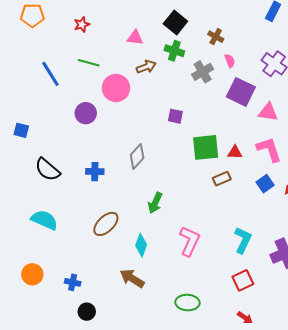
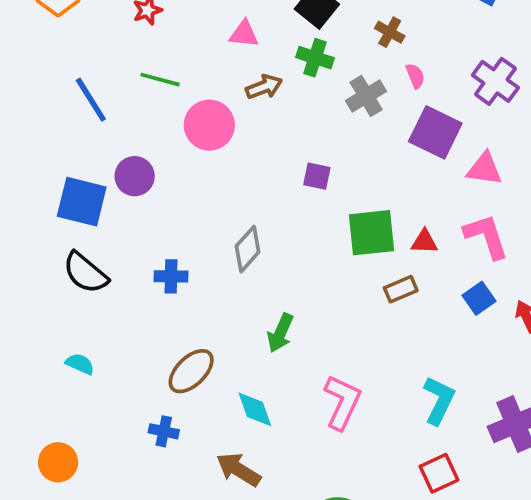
purple circle: (86, 113) -> (135, 176), moved
blue square: (21, 130) -> (82, 202), moved, size x1.8
cyan semicircle: (44, 220) -> (80, 364), size x0.6
cyan diamond: (141, 245) -> (255, 409), turned -40
blue cross: (73, 282) -> (164, 431), moved

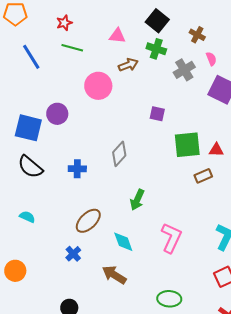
green line: (160, 80) -> (72, 48), moved
blue line: (91, 100) -> (31, 57), moved
blue cross: (164, 431) -> (73, 254), turned 35

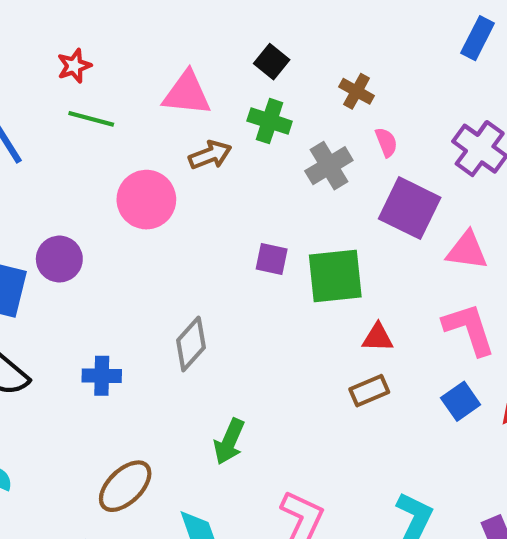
black square: (157, 21) -> (272, 62), size x0.7
pink triangle: (117, 36) -> (187, 93), size x1.4
green square: (187, 145) -> (335, 276), moved
red triangle: (216, 150) -> (378, 338), moved

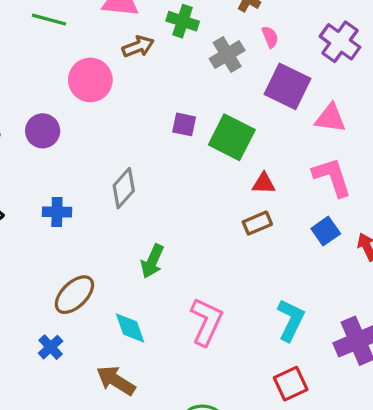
purple circle: (59, 259) -> (43, 131), moved
green square: (335, 276) -> (232, 137), turned 33

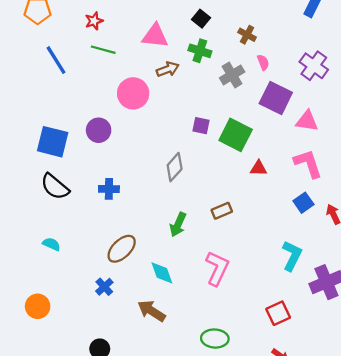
gray diamond: (124, 188) -> (175, 167), moved
brown rectangle: (257, 223) -> (222, 211), moved
cyan L-shape: (291, 320) -> (292, 256), moved

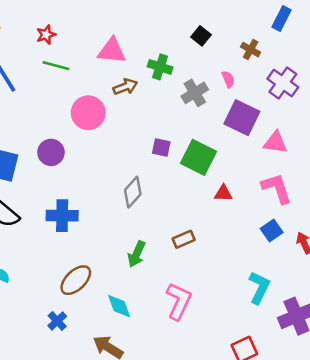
black square: (201, 19) -> (201, 36), moved
brown cross: (247, 35) -> (251, 50), moved
blue cross: (109, 189) -> (62, 216), size x1.4

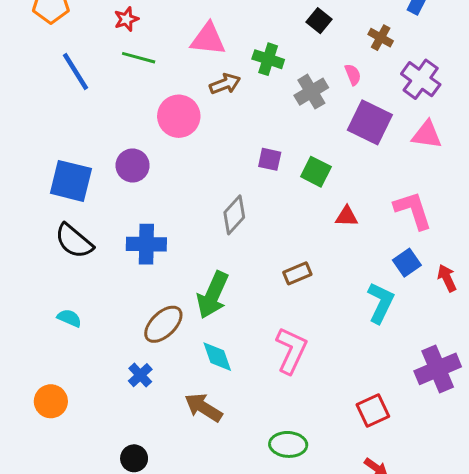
pink triangle: (275, 142) -> (427, 135), moved
green square: (199, 157) -> (316, 172), size x0.7
green arrow: (137, 254) -> (213, 295), moved, size x1.4
cyan L-shape: (259, 288) -> (381, 303), moved

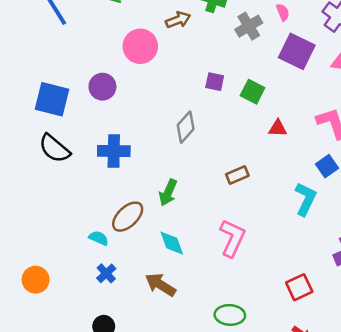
green arrow: (213, 295) -> (168, 193), size x0.7
cyan semicircle: (69, 318) -> (99, 238), moved
blue cross: (140, 375) -> (106, 273), moved

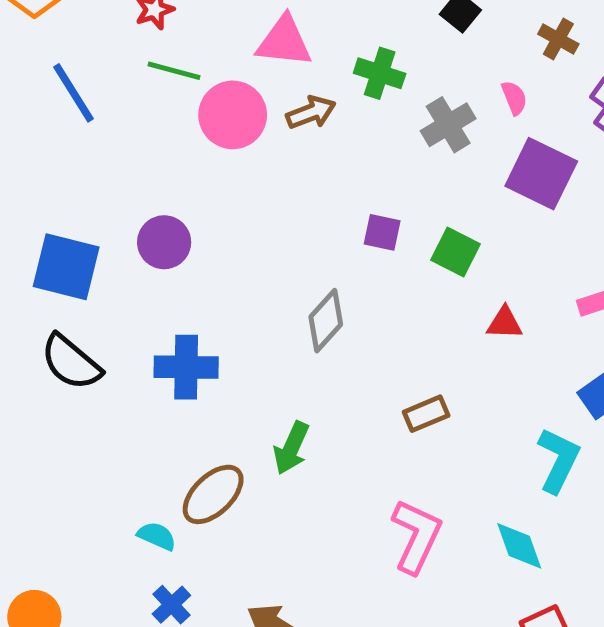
pink circle: (140, 46) -> (233, 115), moved
cyan diamond: (172, 243) -> (519, 546), moved

